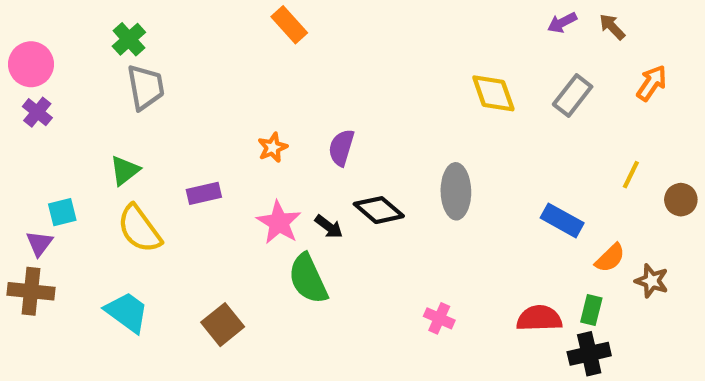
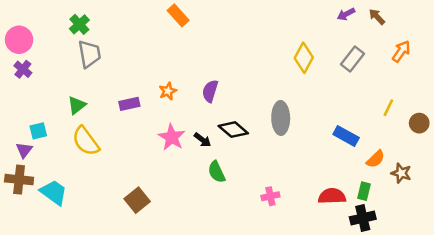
yellow diamond: (493, 93) -> (304, 58), turned 48
purple rectangle: (204, 193) -> (129, 104), moved
green semicircle: (308, 279) -> (217, 172), moved, size x0.7
cyan trapezoid: (127, 312) -> (54, 192), moved
pink cross: (439, 318) -> (270, 196), turned -36

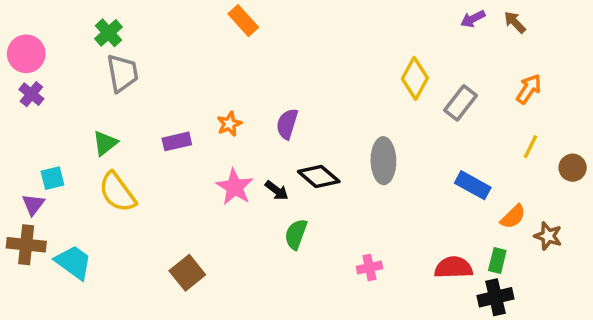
orange arrow: (401, 51) -> (529, 89), moved
gray rectangle: (352, 59) -> (460, 103), moved
green semicircle: (217, 172) -> (296, 234), turned 45

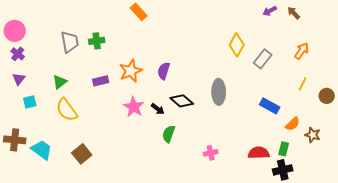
green cross: (109, 33) -> (97, 41), moved, turned 35
orange star: (229, 124) -> (131, 71), size x1.6
purple triangle: (33, 204) -> (19, 79), moved
brown square: (187, 273) -> (82, 154), moved

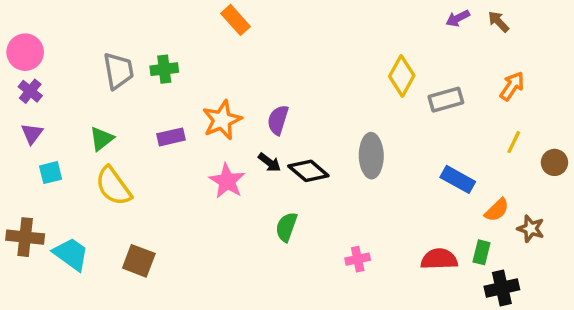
gray rectangle: (263, 59) -> (446, 100), turned 36
black arrow: (158, 109) -> (269, 162), moved
brown square: (82, 154) -> (139, 261), turned -30
black cross: (283, 170) -> (502, 288), moved

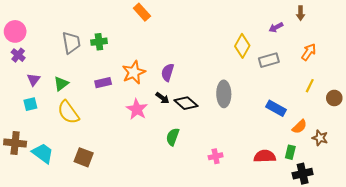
purple arrow: (458, 18) -> (276, 27), moved
brown arrow: (498, 22) -> (301, 13), turned -136
purple triangle: (32, 134) -> (34, 80), moved

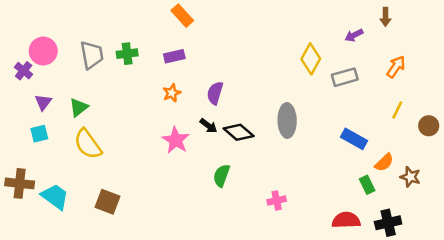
pink circle: (15, 31) -> (43, 51), moved
orange star: (134, 72) -> (172, 93), size x0.6
purple rectangle: (103, 83) -> (174, 56), moved
green rectangle: (290, 152) -> (367, 185), moved, turned -40
red semicircle: (265, 156) -> (346, 220), moved

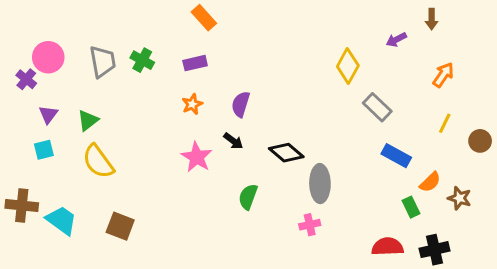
green cross: (127, 54) -> (142, 60), turned 36
gray rectangle: (345, 77) -> (377, 107), moved, turned 60
gray ellipse: (287, 120) -> (320, 184), moved
black diamond: (239, 132) -> (286, 153), moved

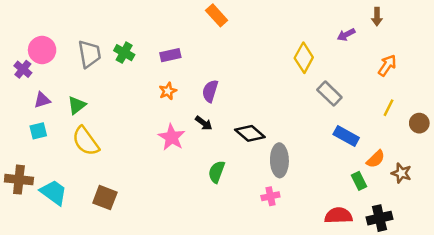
orange rectangle: (204, 18) -> (217, 15), moved
purple triangle: (48, 114) -> (42, 100), turned 36

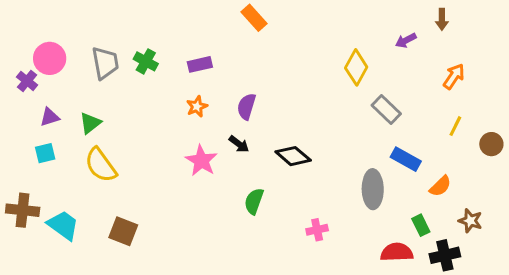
gray ellipse: (279, 160) -> (373, 189), moved
brown star: (401, 173) -> (470, 221), moved
green rectangle: (359, 181) -> (421, 225), moved

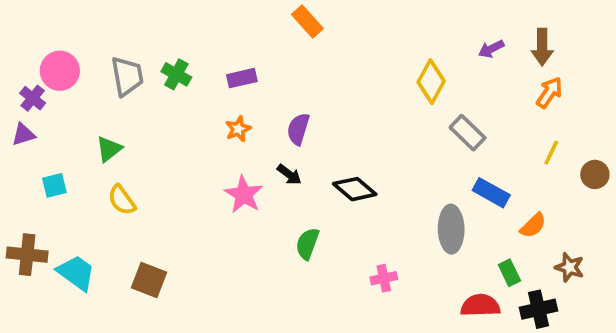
brown arrow: (442, 19) -> (542, 47), moved, size x1.4
purple triangle: (50, 117) -> (23, 134), moved
yellow semicircle: (101, 165) -> (122, 200), size x0.7

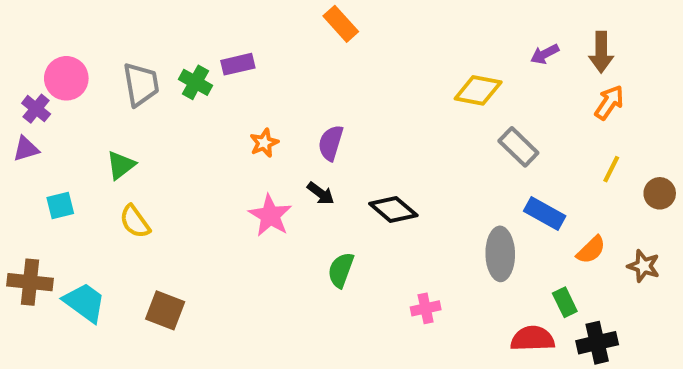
purple rectangle: (242, 78) -> (238, 64), moved
yellow diamond: (431, 82) -> (478, 90), turned 72
brown star: (569, 267) -> (644, 266), moved

